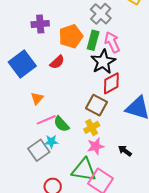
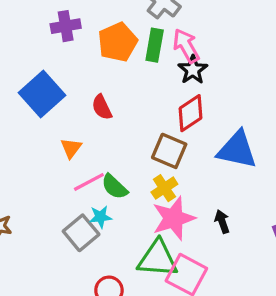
red semicircle: (57, 62) -> (102, 107), moved, turned 112
black star: (103, 62) -> (193, 70), moved, size x0.7
pink star: (96, 146) -> (174, 218), size x1.5
black arrow: (125, 151) -> (222, 222), turned 40

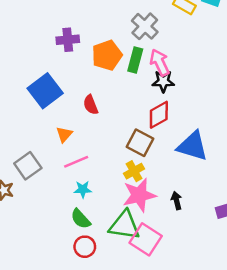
black star: (193, 70) -> (163, 81), turned 30
green semicircle: (114, 187) -> (81, 219), moved
gray square: (81, 233) -> (28, 166), moved

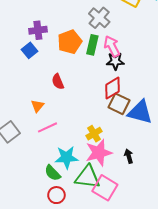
blue square: (45, 91) -> (30, 50), moved, size x0.6
brown square: (140, 143) -> (119, 104), moved
cyan star: (83, 189) -> (66, 157), moved, size x1.6

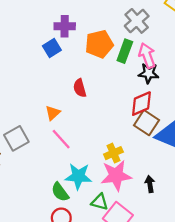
pink line: (48, 127) -> (61, 139), turned 66
green triangle: (88, 177) -> (100, 202), size x0.6

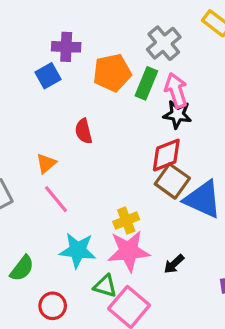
black arrow: (150, 184) -> (174, 264), turned -126
green semicircle: (60, 192) -> (22, 268), moved, turned -108

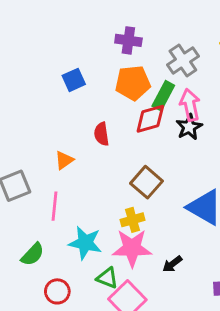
purple cross: (66, 47) -> (128, 40), moved
black star: (177, 114) -> (189, 127), turned 30
red diamond: (166, 155) -> (150, 119), moved
brown square: (172, 181) -> (147, 182), moved
pink line: (56, 199) -> (54, 206), moved, turned 40

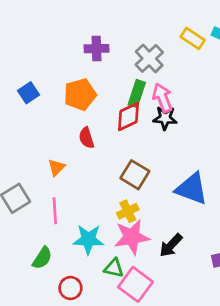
blue square: (74, 80) -> (29, 93), moved
orange pentagon: (133, 83) -> (80, 95), moved
black star: (189, 127) -> (165, 118), turned -30
black arrow: (172, 264) -> (171, 245), size x1.4

